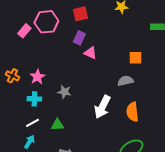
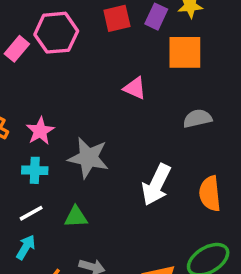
purple rectangle: (79, 38) -> (156, 17), moved
orange square: (135, 58) -> (185, 52), moved, size x1.5
gray semicircle: (125, 81) -> (197, 118), moved
gray star: (64, 92) -> (88, 158), size x1.6

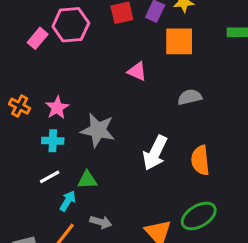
cyan arrow: (26, 247) -> (68, 201), moved

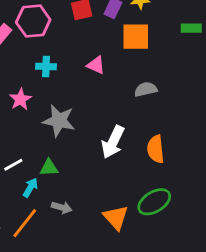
cyan cross: (53, 141) -> (46, 67), moved

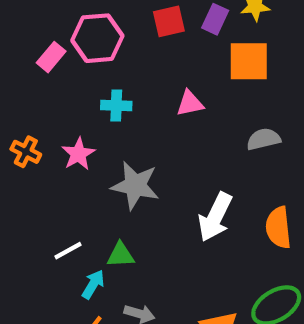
pink triangle: (96, 65) -> (190, 103), turned -36

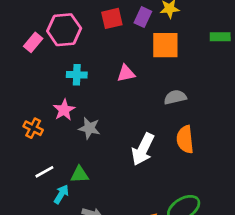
orange cross: (26, 152) -> (33, 128), moved
pink star: (78, 154) -> (64, 110), moved
gray star: (135, 185) -> (89, 128), size x0.7
orange semicircle: (278, 228) -> (185, 139), moved

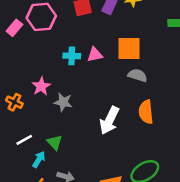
orange square: (165, 45) -> (129, 49), moved
cyan cross: (77, 75) -> (72, 56), moved
gray semicircle: (175, 97) -> (137, 75), turned 30
green triangle: (80, 175) -> (55, 142), turned 49

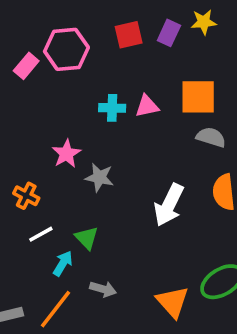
orange cross: (14, 102) -> (26, 196), moved

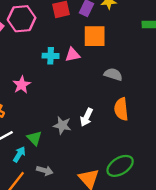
orange square: (198, 97) -> (95, 36), moved
gray star: (99, 177) -> (62, 125), moved
white arrow: (169, 205) -> (86, 117), size x0.7

